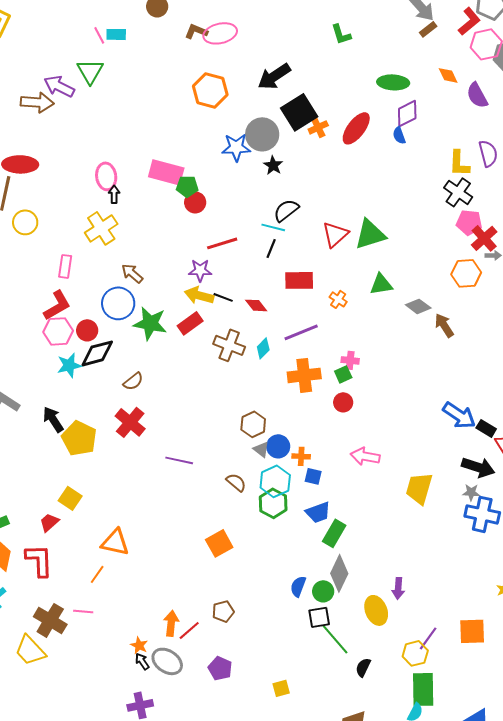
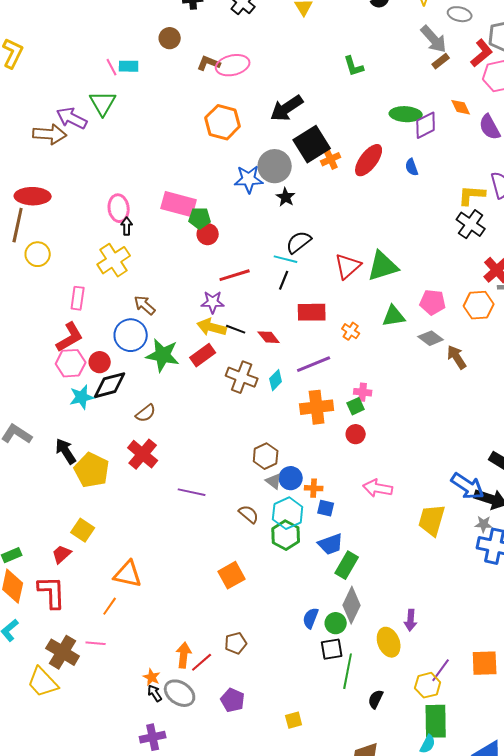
purple diamond: (407, 113) -> (426, 125), moved
yellow L-shape: (459, 163) -> (472, 195), turned 92
pink pentagon: (469, 222) -> (433, 302), moved
blue arrow: (459, 415) -> (468, 486), moved
green line: (335, 639) -> (348, 671), turned 52

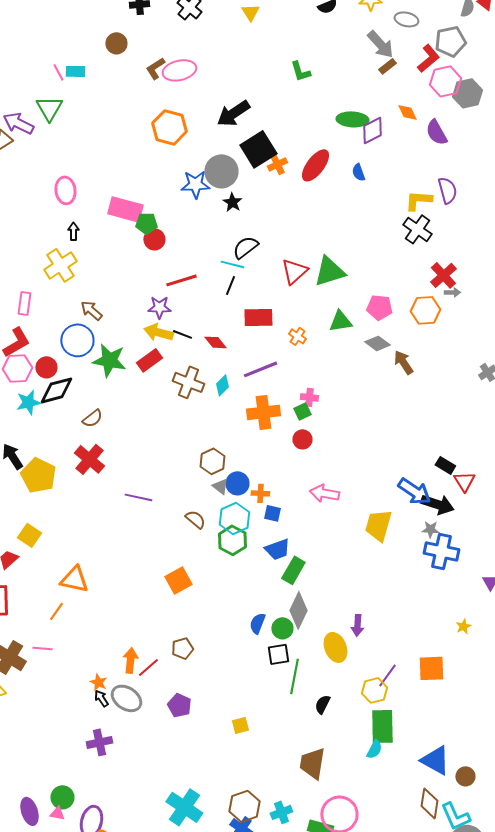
brown L-shape: (209, 63) -> (155, 68), turned -55
pink ellipse: (119, 208) -> (65, 190), moved

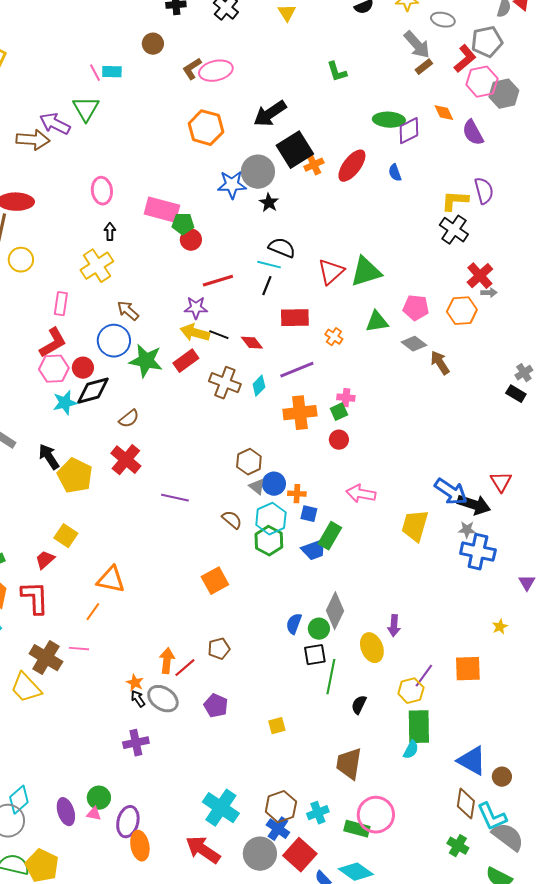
black semicircle: (245, 247) -> (282, 248), turned 60
black rectangle: (445, 465) -> (516, 394), moved
green rectangle: (293, 570) -> (330, 536), moved

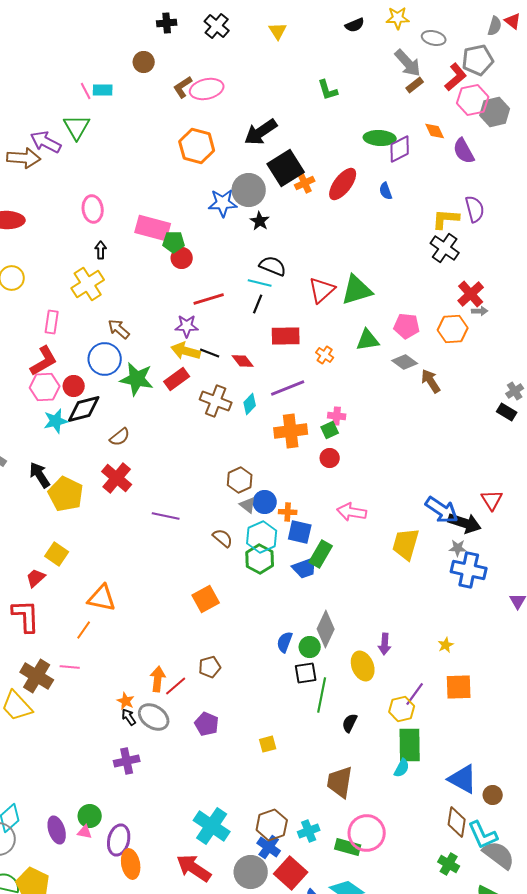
blue square: (309, 514) -> (300, 532), size x1.4
yellow star: (500, 627) -> (446, 645), moved

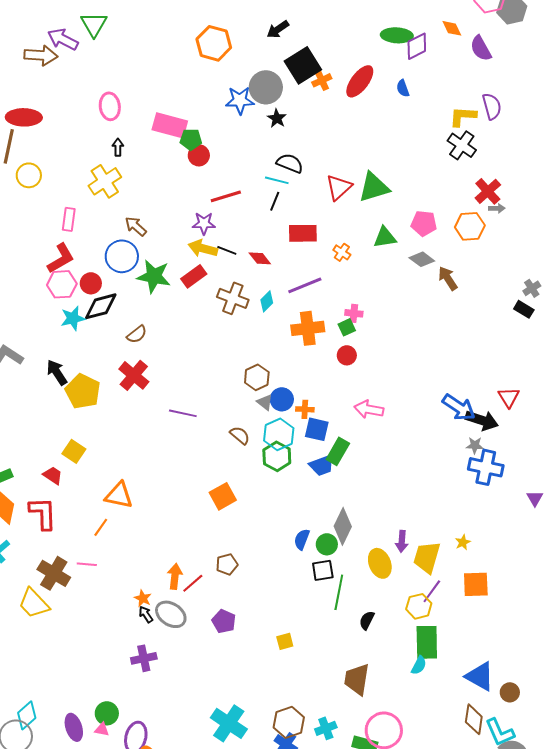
black arrow: (261, 132) -> (278, 29), size x0.7
yellow trapezoid: (406, 544) -> (427, 557), moved
red trapezoid: (36, 578) -> (53, 475), turned 75

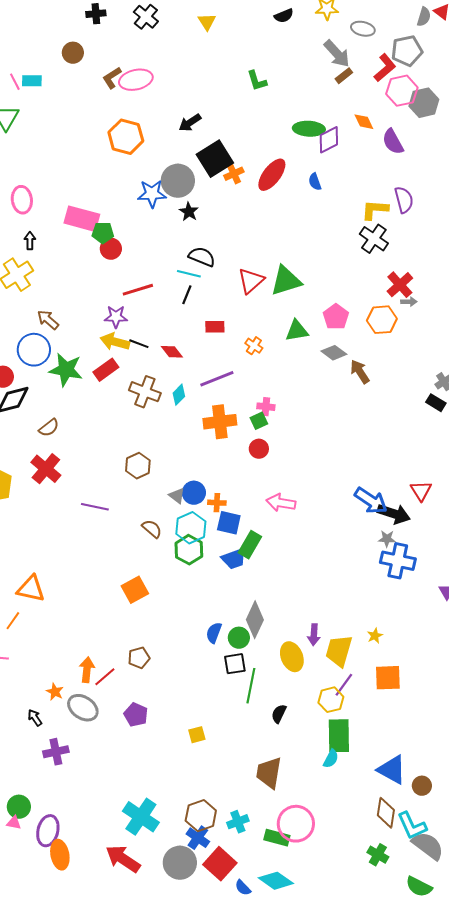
pink pentagon: (424, 223) -> (336, 317), turned 30
red rectangle: (303, 233) -> (215, 327), size x0.7
brown hexagon: (257, 377) -> (138, 466), moved
black arrow: (146, 614) -> (35, 718), moved

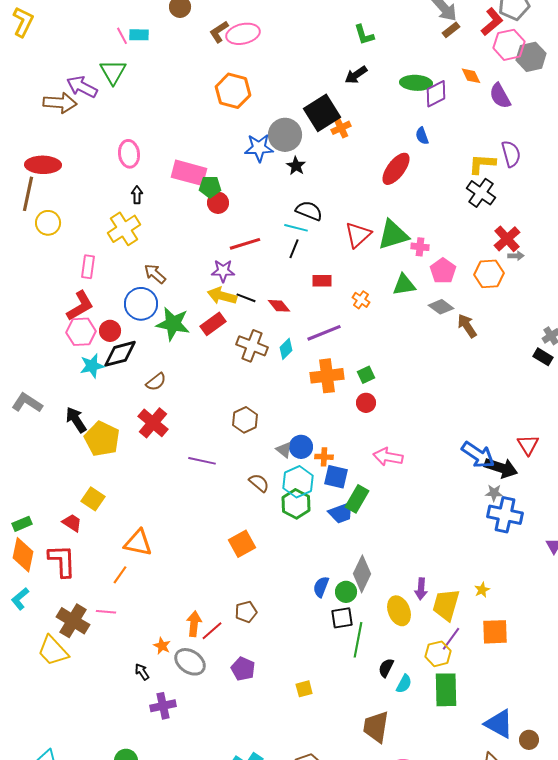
black arrow: (190, 123) -> (356, 75), moved
red ellipse: (272, 175) -> (396, 169), moved
pink cross: (266, 407) -> (420, 247), moved
cyan semicircle: (331, 759) -> (404, 684), moved

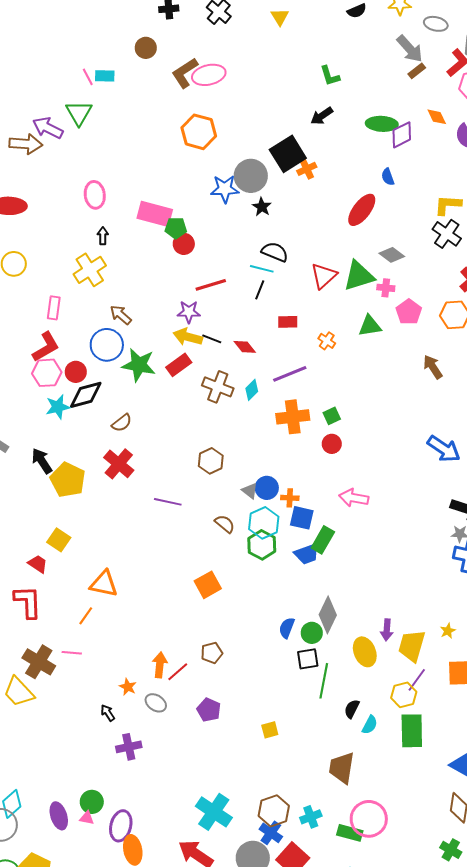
brown L-shape: (219, 32) -> (185, 73), size x1.4
gray diamond: (441, 307) -> (392, 255), moved
blue arrow: (478, 455) -> (444, 449), moved
gray ellipse: (190, 662) -> (156, 703), size x0.7

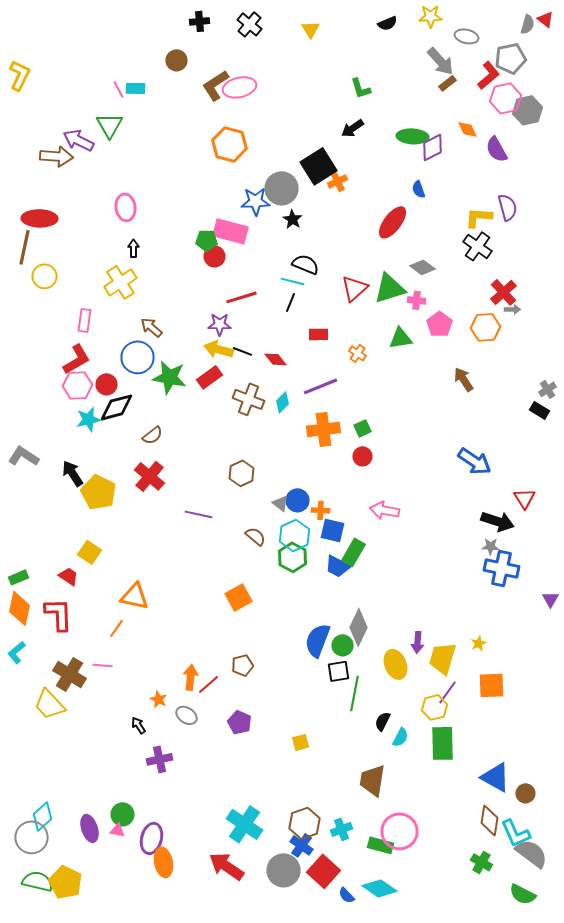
pink rectangle: (155, 214) -> (230, 231), moved
blue trapezoid: (307, 554) -> (338, 566), turned 48
blue semicircle: (287, 628) -> (318, 640), size x1.6

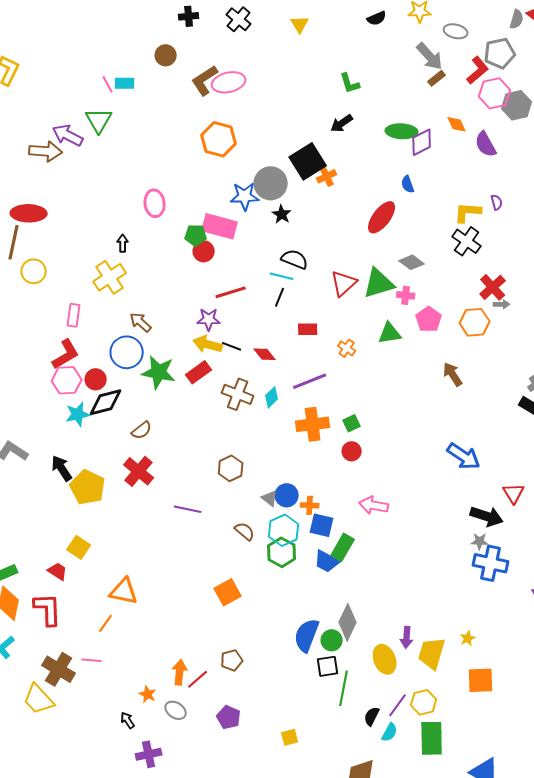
pink ellipse: (126, 207) -> (155, 203), moved
purple semicircle: (508, 207) -> (497, 202), size x0.6
purple line: (448, 692) -> (398, 705), moved

